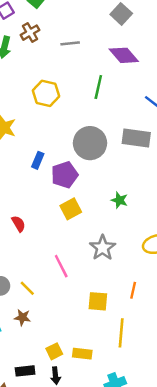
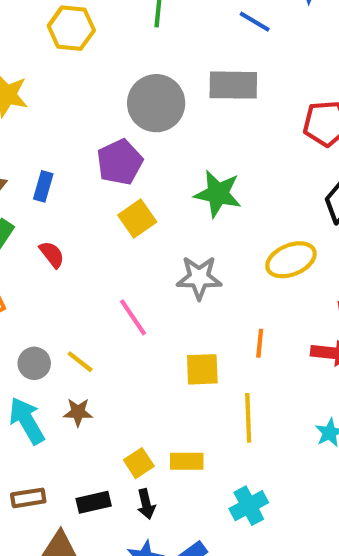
blue rectangle: (38, 160) -> (43, 186), moved
green star: (119, 200) -> (218, 194), size x1.6
gray star: (103, 248) -> (199, 278), turned -30

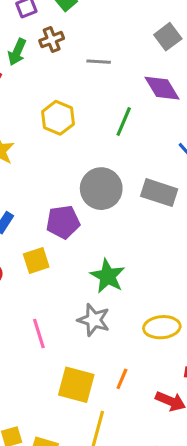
green star: (218, 194) -> (108, 276), moved
yellow square: (137, 219) -> (36, 261), moved
yellow square: (202, 369) -> (76, 385), size x1.4

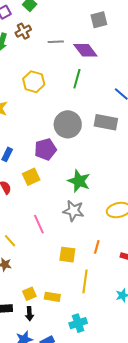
gray square: (168, 37) -> (99, 20), turned 30
purple diamond: (162, 88) -> (85, 50), moved
yellow square: (76, 385) -> (67, 255), size x0.7

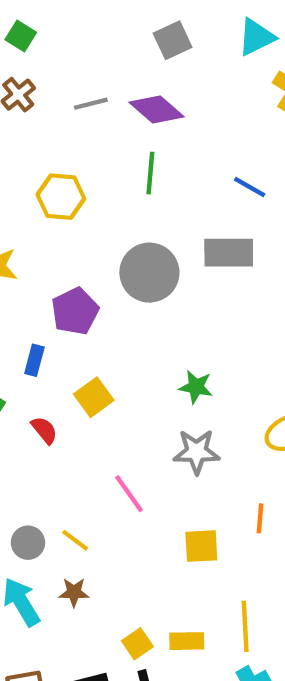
purple pentagon: (45, 149) -> (75, 311), moved
green star: (79, 181) -> (196, 387), size x0.7
yellow line: (85, 281) -> (245, 626), moved

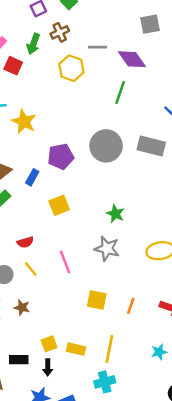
yellow hexagon: (61, 197) -> (71, 68), moved
red semicircle: (44, 430) -> (25, 242), moved, turned 98
orange line: (260, 518) -> (131, 306), moved
yellow line: (75, 540) -> (31, 269), moved

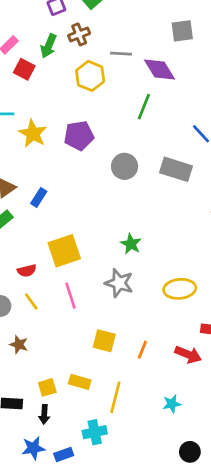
gray circle: (106, 146) -> (125, 166), size x0.7
purple pentagon: (61, 157) -> (79, 136), moved
yellow square: (59, 205) -> (64, 251), moved, size x1.4
yellow rectangle: (76, 349) -> (80, 382), moved
cyan cross: (105, 382) -> (95, 432), moved

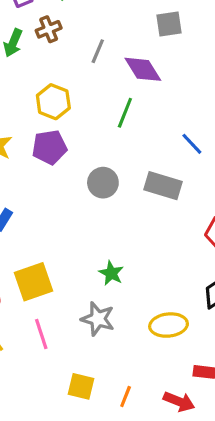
gray line: (121, 54) -> (98, 51), turned -70
yellow hexagon: (90, 76) -> (53, 102), moved

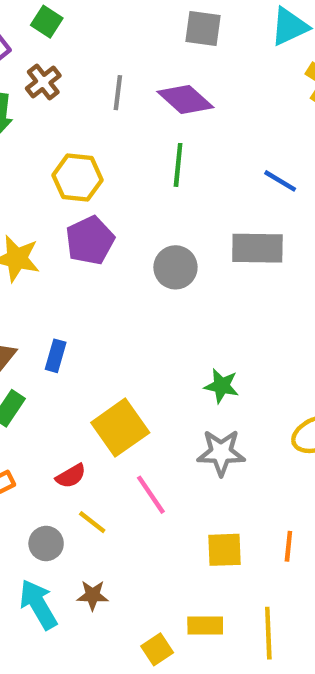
gray square: (169, 24) -> (203, 29), turned 32

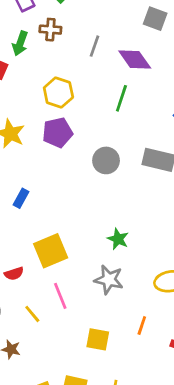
brown cross: (43, 82) -> (50, 30), turned 30
yellow line: (92, 522) -> (32, 314), moved
orange line: (288, 546) -> (142, 326), moved

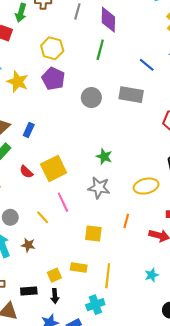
purple diamond: (135, 59) -> (108, 20), turned 40
purple pentagon: (57, 132) -> (53, 79), turned -30
red semicircle: (14, 274) -> (26, 172), moved, turned 64

